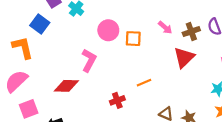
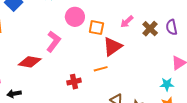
pink arrow: (165, 27) -> (127, 22), turned 88
brown cross: (191, 31) -> (150, 29), turned -35
red triangle: (184, 57) -> (112, 47), moved

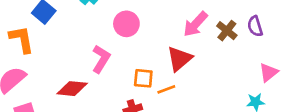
pink arrow: (127, 22) -> (195, 24), size x1.5
orange square: (96, 28) -> (143, 78), moved

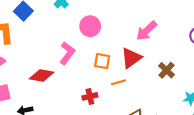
brown cross: (227, 31) -> (167, 70), moved
orange square: (143, 78) -> (102, 61), moved

